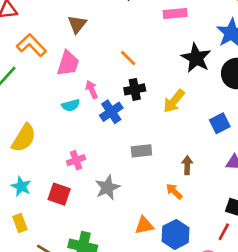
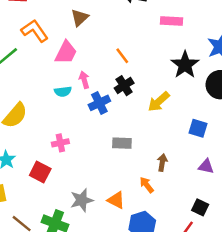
black cross: (135, 89) -> (124, 86), turned -30
blue square: (220, 123) -> (198, 128), turned 36
gray star: (107, 188) -> (82, 200), moved
orange triangle: (144, 225) -> (116, 200), moved, turned 30

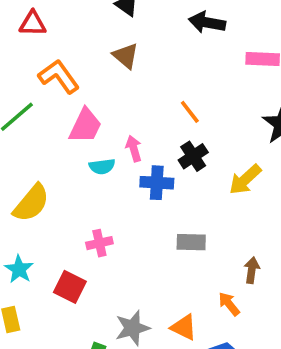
brown triangle: (80, 18) -> (126, 56), turned -36
pink trapezoid: (66, 53) -> (85, 126), moved
blue cross: (99, 103) -> (157, 183), turned 30

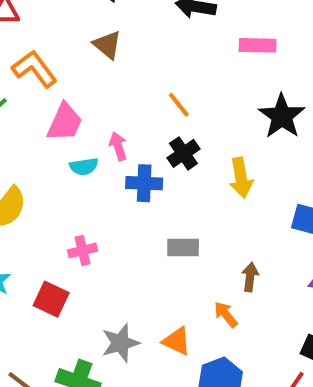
yellow arrow: (245, 179) -> (241, 178), turned -56

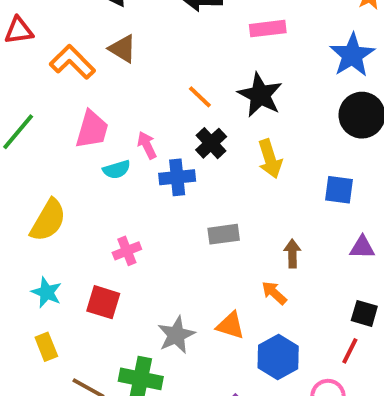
orange L-shape: (34, 69) -> (72, 62), moved
black star: (282, 116) -> (260, 95), moved

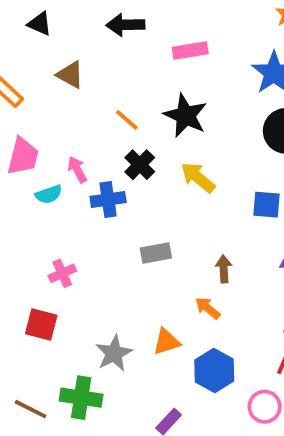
brown triangle: (123, 49) -> (70, 75), moved
yellow arrow: (270, 159) -> (198, 177), turned 150
orange triangle: (230, 325) -> (166, 342), turned -32

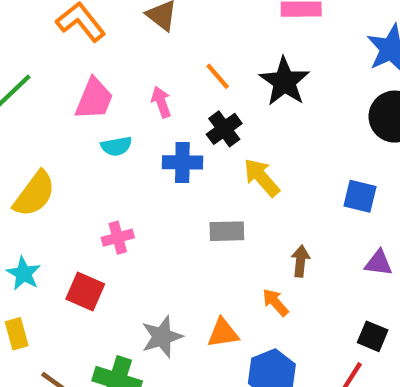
pink arrow: (77, 169) -> (161, 102), moved
yellow arrow: (198, 177) -> (262, 177), moved

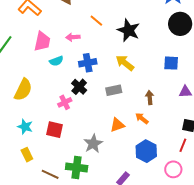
black star: (285, 82) -> (129, 30), moved
pink arrow: (161, 102) -> (73, 37), turned -64
black cross: (224, 129) -> (79, 87), moved
orange triangle: (223, 333) -> (117, 125), moved

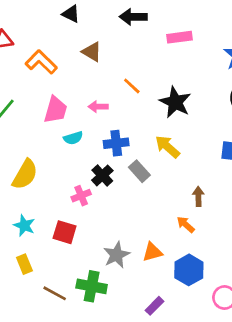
gray rectangle: (114, 90) -> (139, 171), moved, turned 56
orange triangle: (117, 125) -> (152, 252), moved

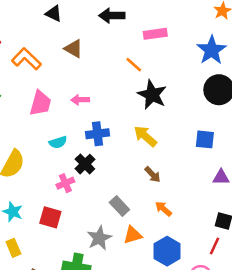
orange line: (132, 86) -> (134, 65), moved
cyan semicircle: (73, 138) -> (58, 142), moved
gray rectangle: (139, 171) -> (119, 206), moved
brown arrow: (198, 196) -> (153, 175), moved, turned 138

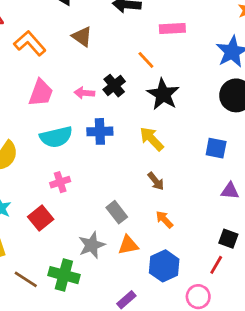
cyan semicircle: (58, 142) -> (56, 137), size x1.6
black cross: (85, 164) -> (114, 86), moved
red square: (50, 217) -> (41, 218), turned 30

